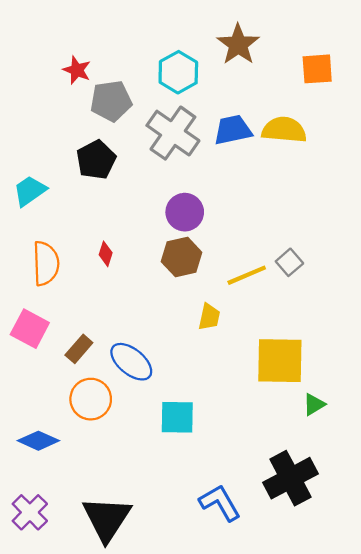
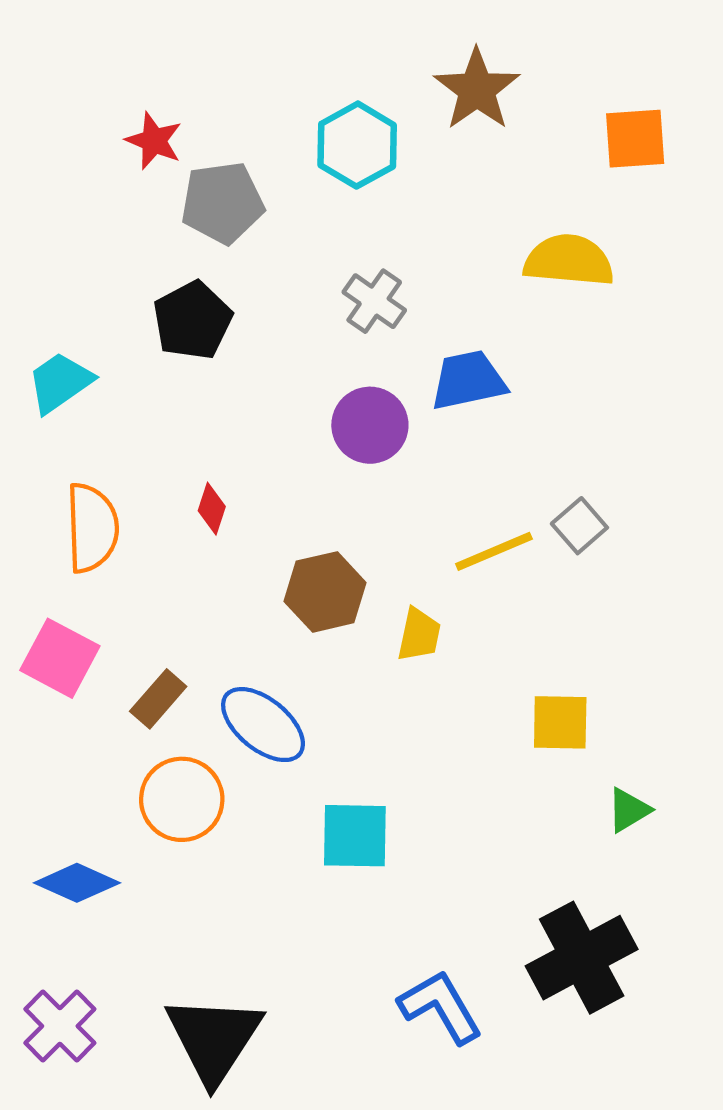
blue trapezoid: (233, 130) -> (468, 380), moved
gray cross: (173, 133) -> (374, 301), moved, size x0.6
brown hexagon: (182, 257) -> (325, 592), moved
yellow square: (280, 361) -> (560, 722), size x0.6

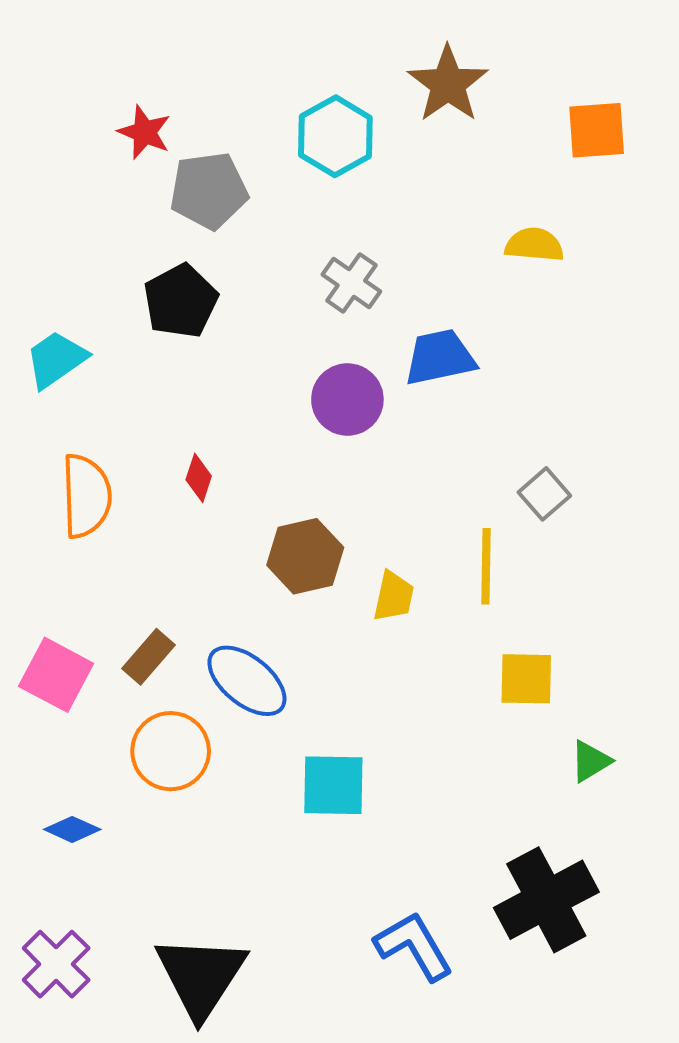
yellow semicircle: (569, 261) -> (534, 245), size x0.7
yellow line: (494, 551) -> (486, 566), moved, turned -66
pink square: (60, 658) -> (56, 675), moved
blue diamond: (77, 883) -> (72, 829), size x0.7

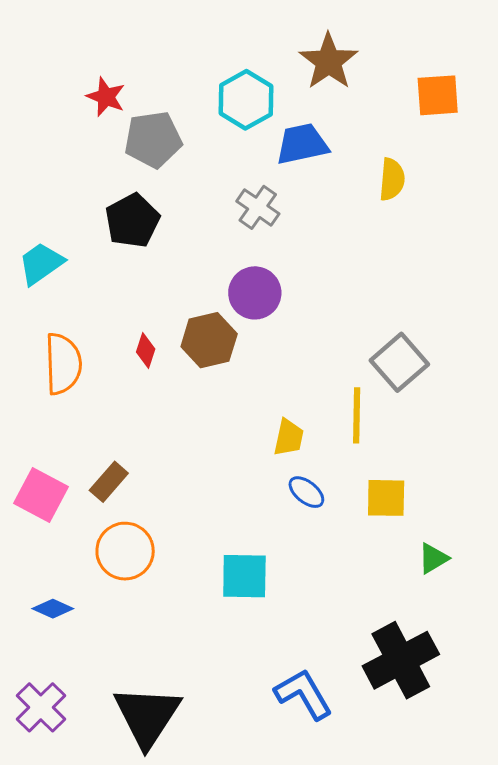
yellow semicircle: (534, 245) -> (392, 179), turned 90
blue trapezoid: (440, 357) -> (302, 144), moved
gray square: (544, 494) -> (399, 362), size x1.5
brown hexagon: (305, 556) -> (209, 340), moved
blue ellipse: (247, 681) -> (306, 492), moved, size x0.6

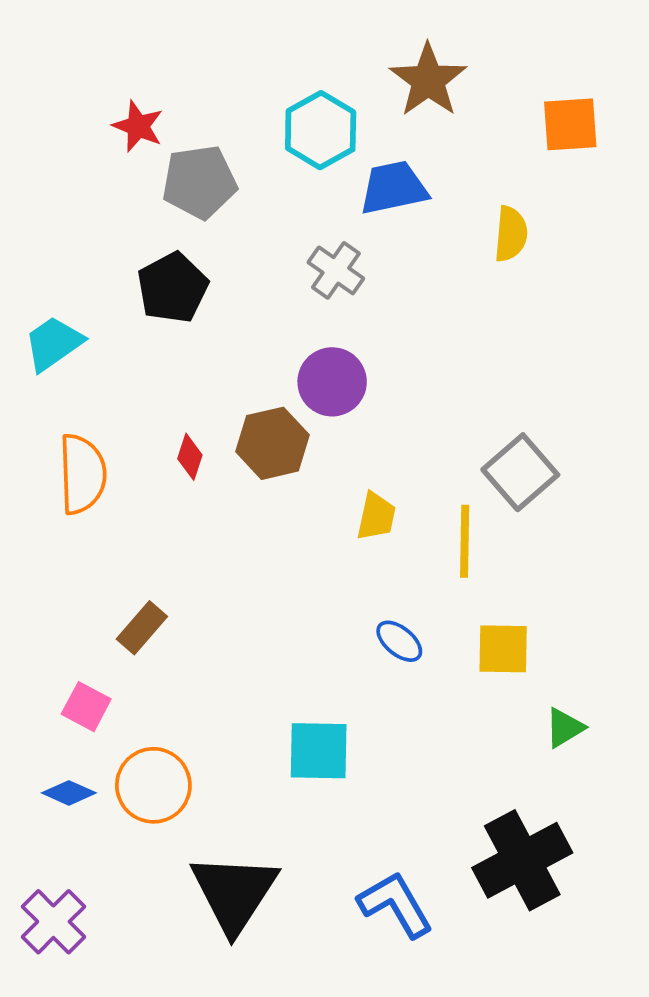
yellow trapezoid: (289, 437) -> (376, 516), moved
pink square: (41, 495) -> (86, 707), moved, size x0.7
orange circle: (125, 551) -> (153, 785), moved
black triangle: (147, 716) -> (234, 893), moved

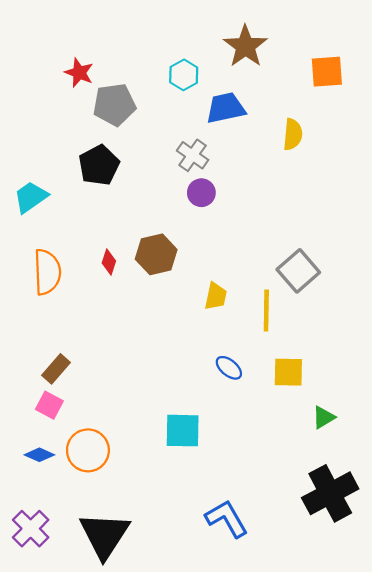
cyan hexagon: (321, 130) -> (184, 75), size x0.7
purple circle: (332, 382) -> (201, 193), moved, size x0.7
brown rectangle: (142, 628) -> (56, 369), moved
black cross: (522, 860) -> (330, 493), moved
black triangle: (234, 893) -> (104, 535), moved

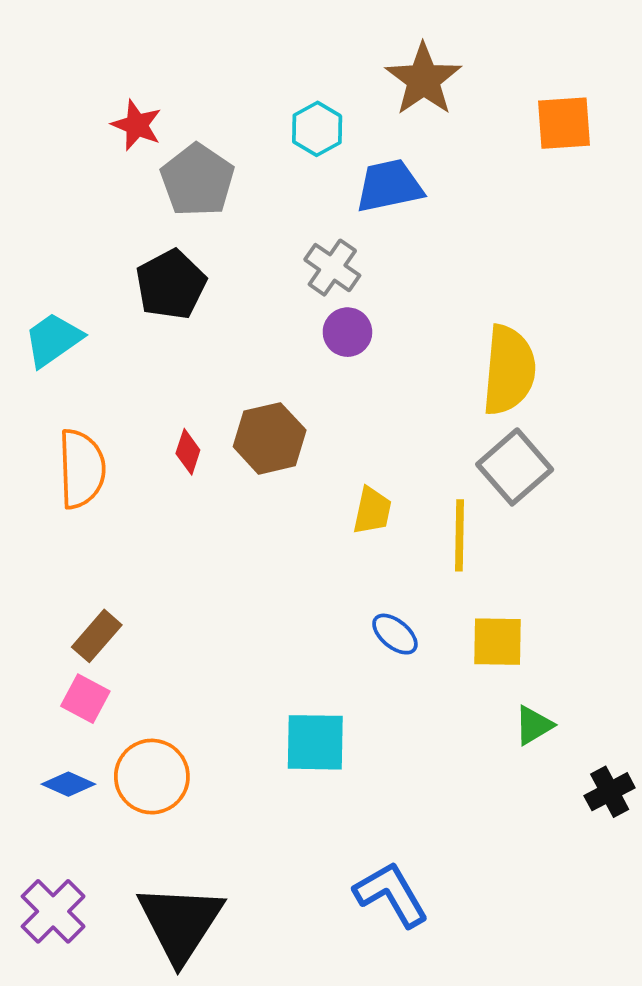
gray pentagon: (114, 105) -> (197, 180), turned -30
yellow semicircle: (293, 134) -> (509, 370), moved, size x1.6
green triangle: (324, 417) -> (534, 725), moved
black cross: (330, 493) -> (610, 792), moved, size x0.5

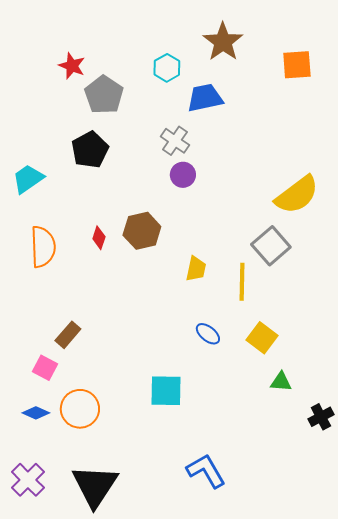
yellow semicircle: (509, 370) -> (297, 195), moved, turned 48
brown rectangle: (97, 636) -> (68, 335), moved
yellow square: (498, 642) -> (262, 338), turned 36
green triangle: (534, 725) -> (281, 382), turned 35

